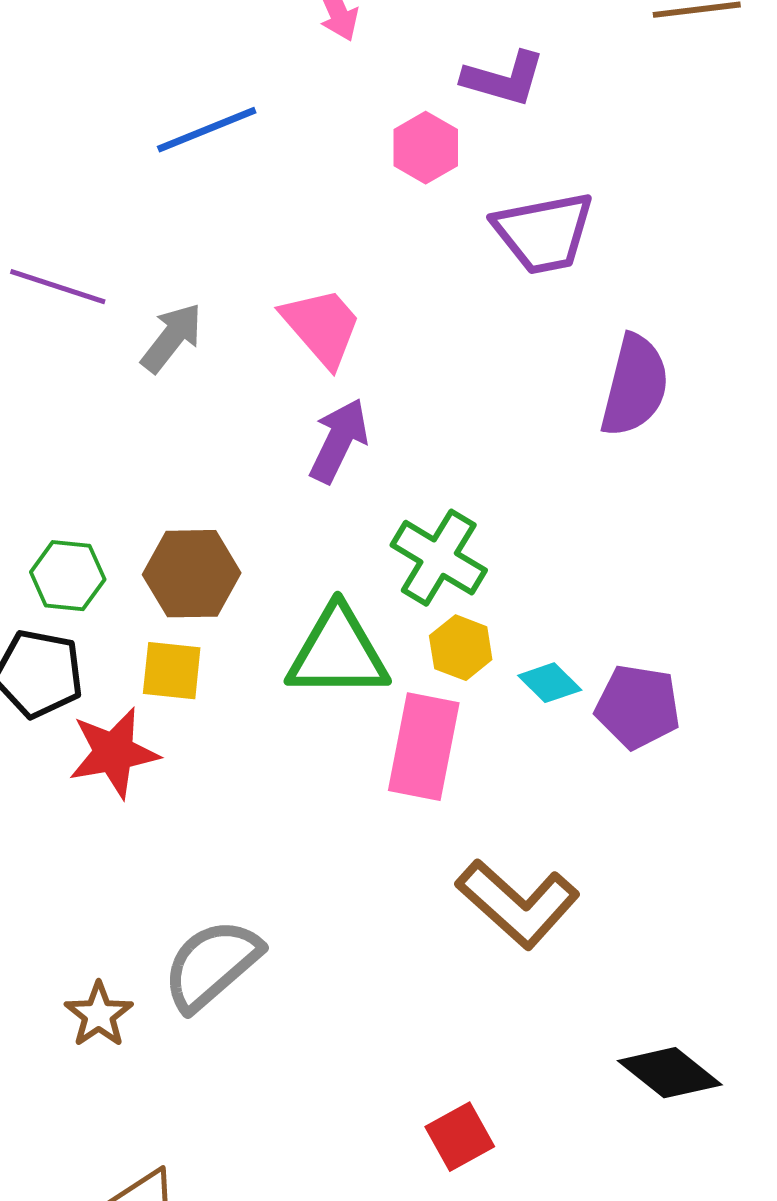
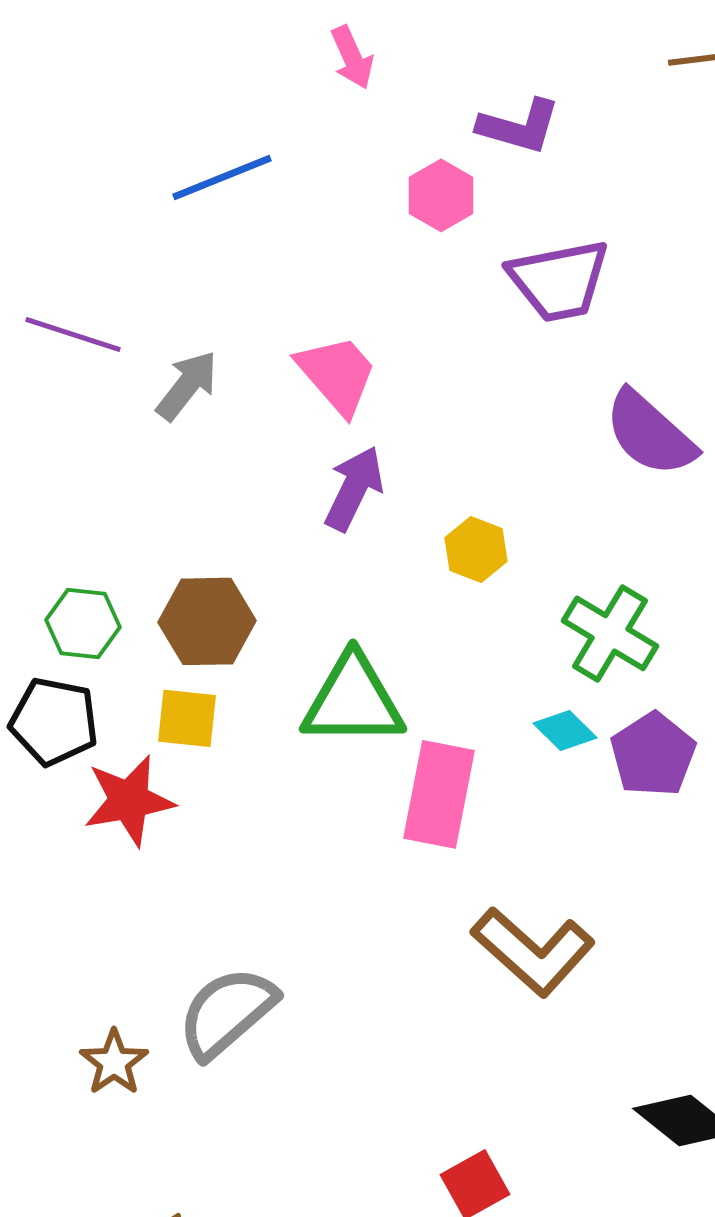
purple semicircle: (635, 386) -> (650, 433), turned 118
green cross: (439, 558) -> (610, 633), moved
yellow hexagon: (461, 648) -> (476, 549), moved
purple pentagon: (638, 707) -> (653, 754), turned 30

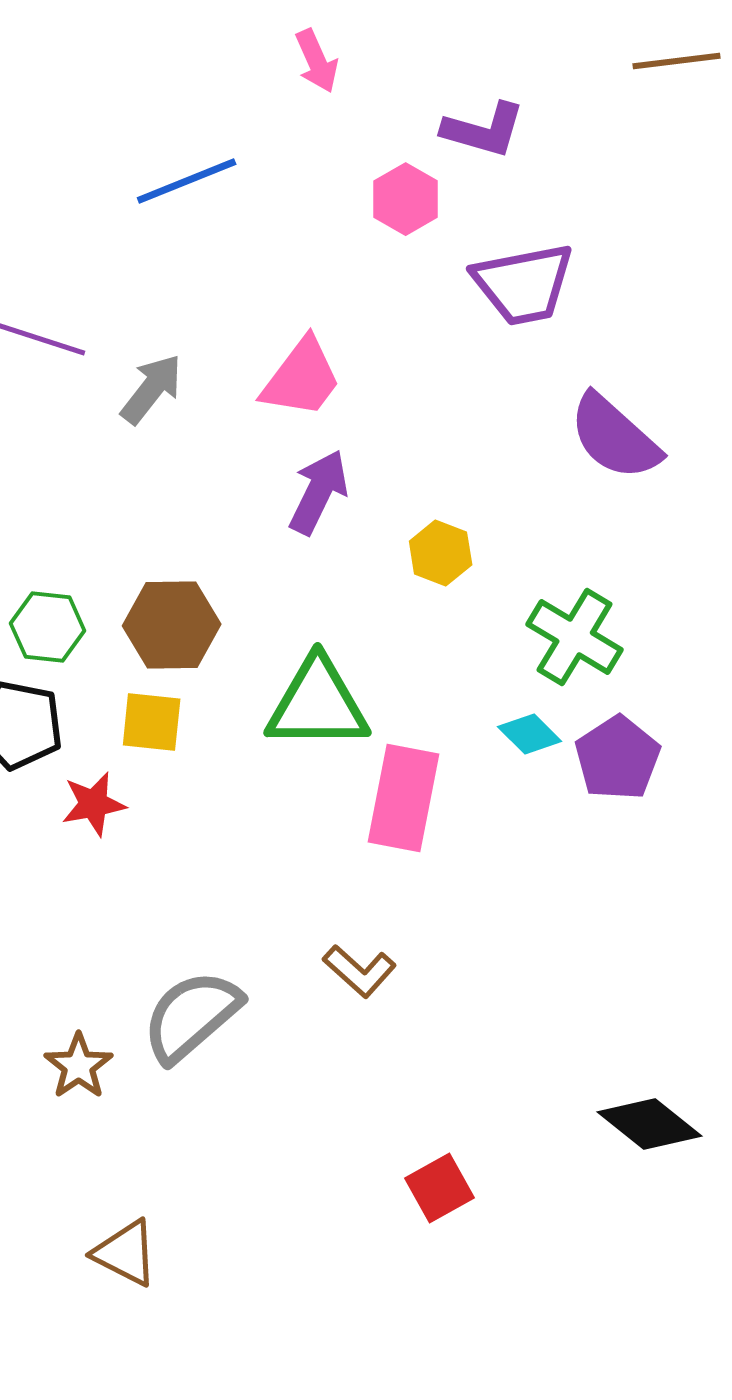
pink trapezoid: (337, 374) -> (302, 378), turned 78
red star: (129, 800) -> (94, 804), size x0.7
brown L-shape: (533, 951) -> (360, 971), moved, size x0.6

